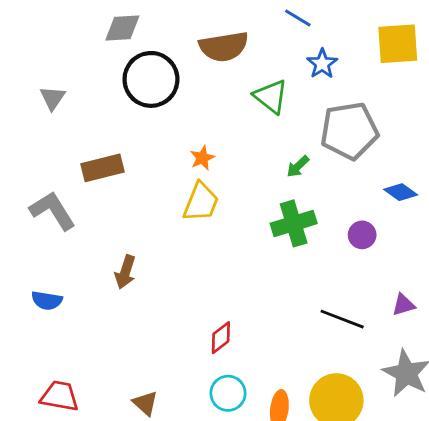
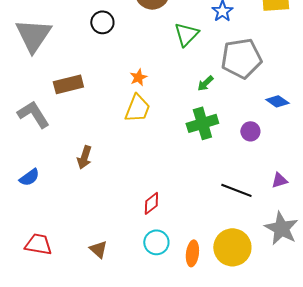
black circle: (151, 79) -> (102, 22), size x0.6
green triangle: (271, 97) -> (186, 34), turned 36
gray triangle: (53, 98) -> (33, 35), size x2.0
blue semicircle: (47, 301) -> (29, 177), turned -45

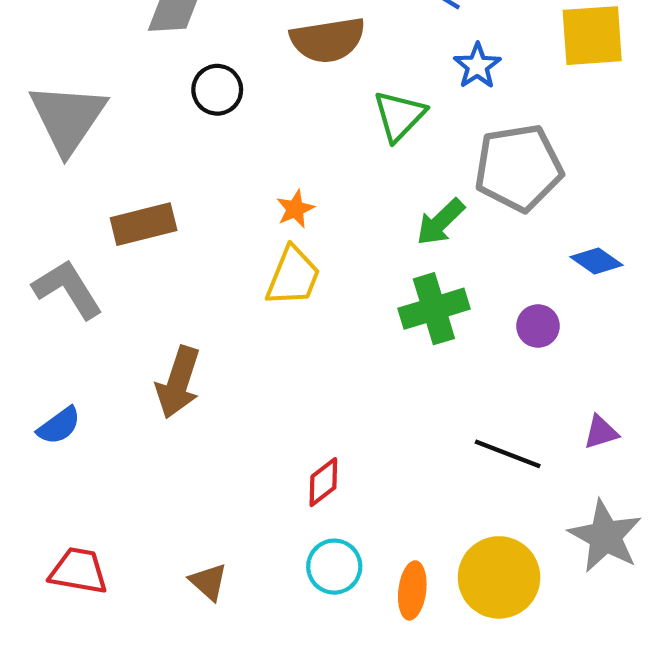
green arrow: (205, 83) -> (440, 222), size x1.4
brown arrow: (84, 157) -> (178, 382), size x1.4

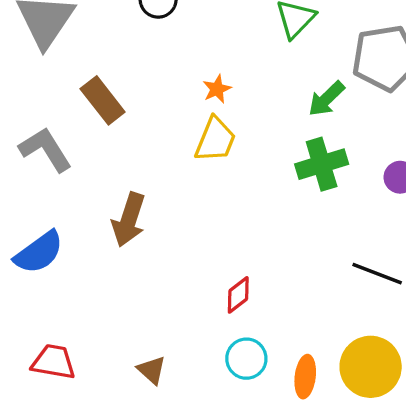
brown rectangle: (144, 224) -> (103, 100), turned 66
blue semicircle: (59, 426) -> (39, 252), size x1.5

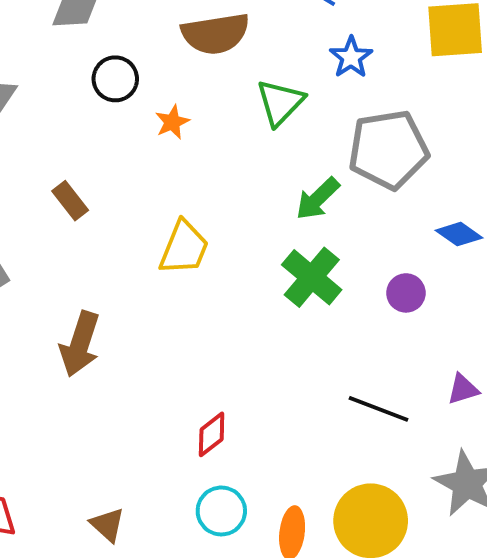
orange star: (217, 89) -> (172, 122), moved
brown rectangle: (103, 100) -> (70, 201), moved, size x0.7
green cross: (322, 164) -> (312, 277), turned -33

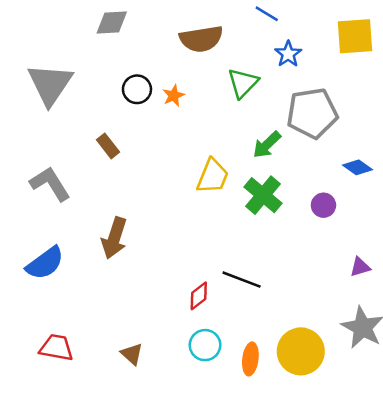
black circle: (115, 79) -> (137, 89), moved
yellow trapezoid: (184, 248) -> (213, 176), moved
black line: (378, 409) -> (242, 280), moved

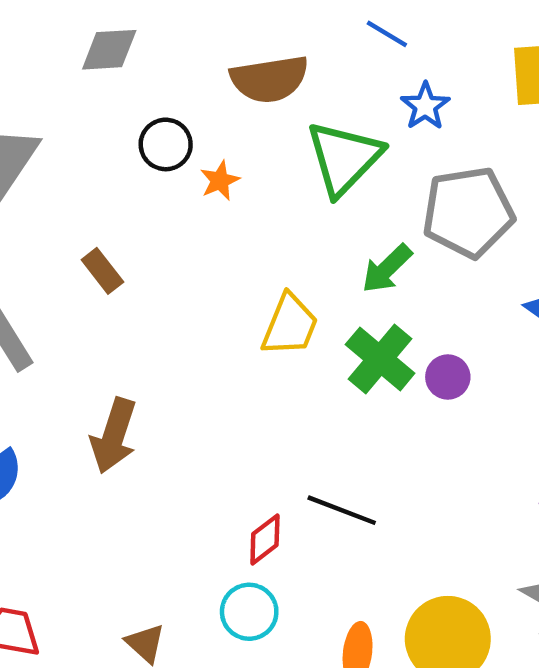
green triangle: (243, 83) -> (344, 158), size x1.4
black circle: (137, 89) -> (166, 144), moved
purple circle: (323, 205) -> (448, 377), moved
cyan circle: (205, 345) -> (249, 612), moved

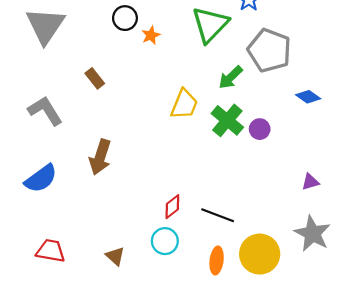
gray pentagon: (468, 212) -> (269, 50), turned 30
black line: (342, 510) -> (218, 215), moved

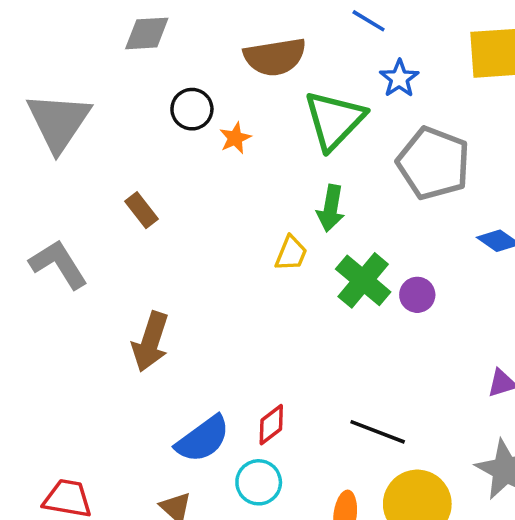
green arrow: (231, 77) -> (331, 208), moved, turned -36
yellow trapezoid: (184, 104) -> (291, 253), size x0.7
blue semicircle: (41, 179) -> (203, 439), moved
black line: (218, 215) -> (378, 432), moved

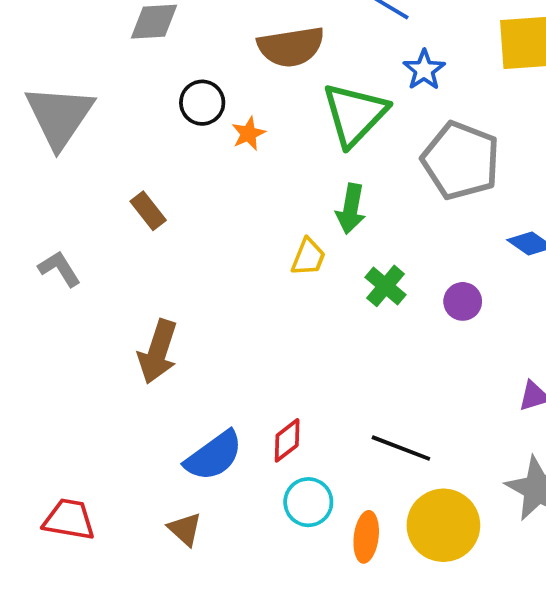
gray L-shape: (59, 264) -> (59, 269), size x0.7
green cross: (363, 280) -> (386, 286), size x0.7
purple circle: (417, 295) -> (463, 301), moved
cyan circle: (259, 482) -> (308, 502), moved

